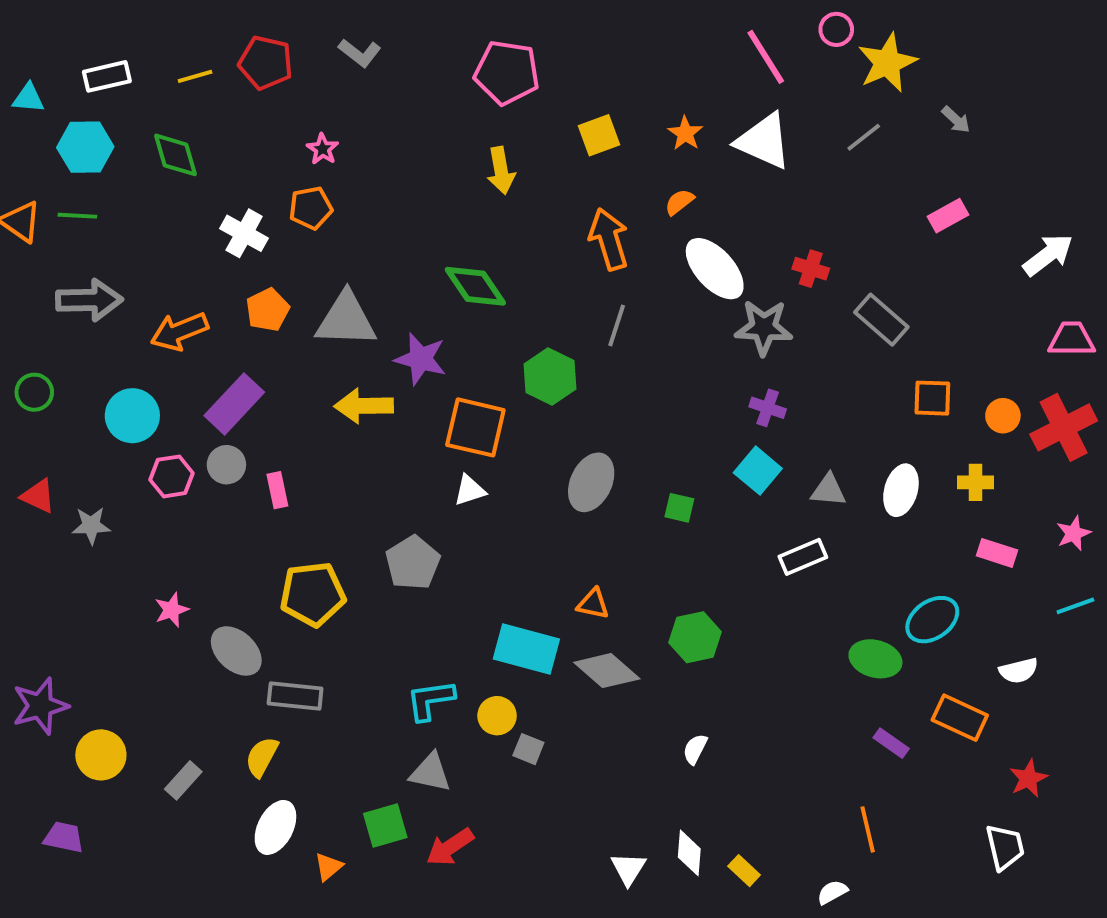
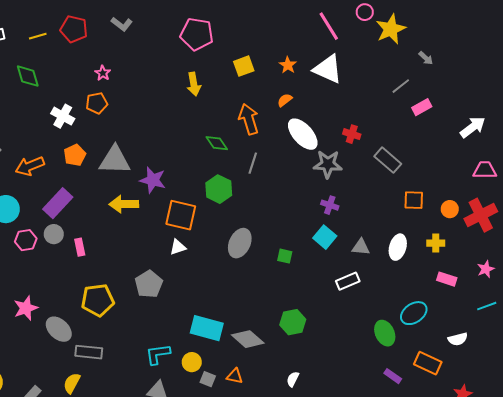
gray line: (864, 137) -> (401, 86), moved
green diamond: (475, 286) -> (217, 143), moved, size x0.7
orange triangle: (593, 604) -> (235, 376), moved
pink star: (172, 610) -> (26, 308), size x1.4
green ellipse: (875, 659) -> (385, 333), turned 50

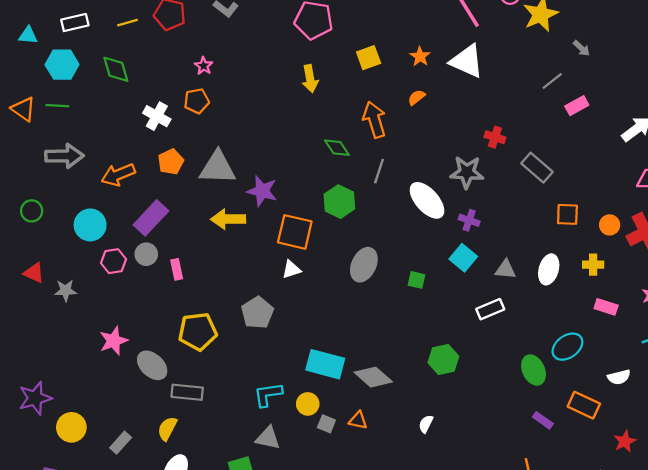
white ellipse: (303, 134) -> (427, 200), moved
green hexagon: (293, 322) -> (443, 359), moved

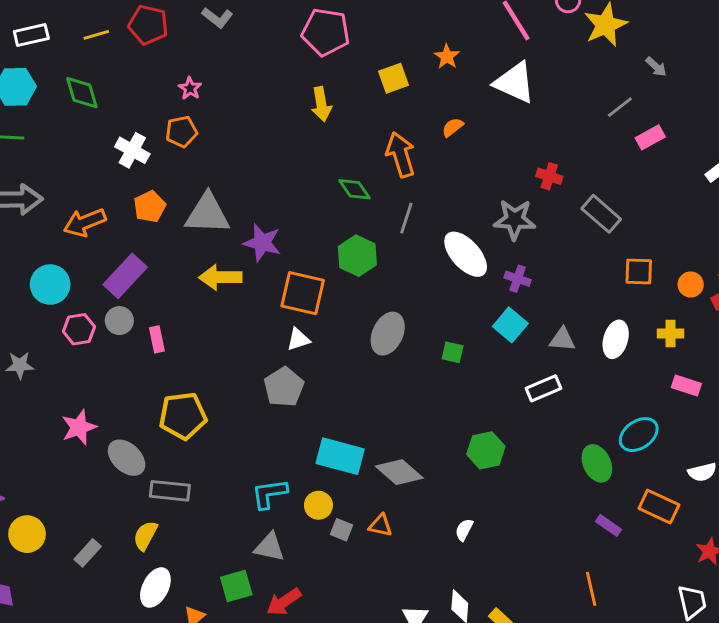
orange star: (420, 56) -> (447, 57), moved
gray pentagon: (257, 313) -> (284, 387), moved

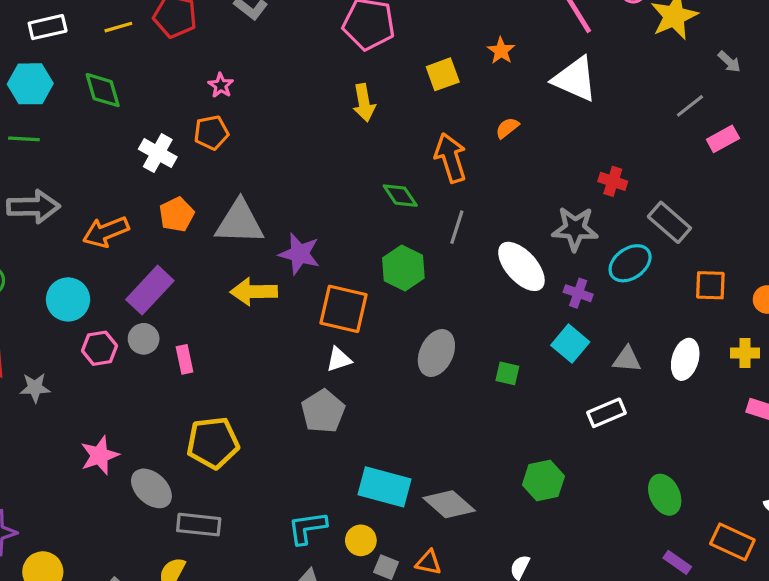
cyan ellipse: (639, 435) -> (630, 263), moved

